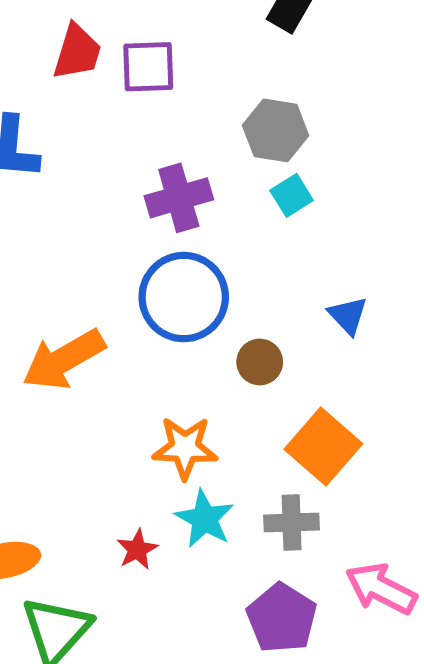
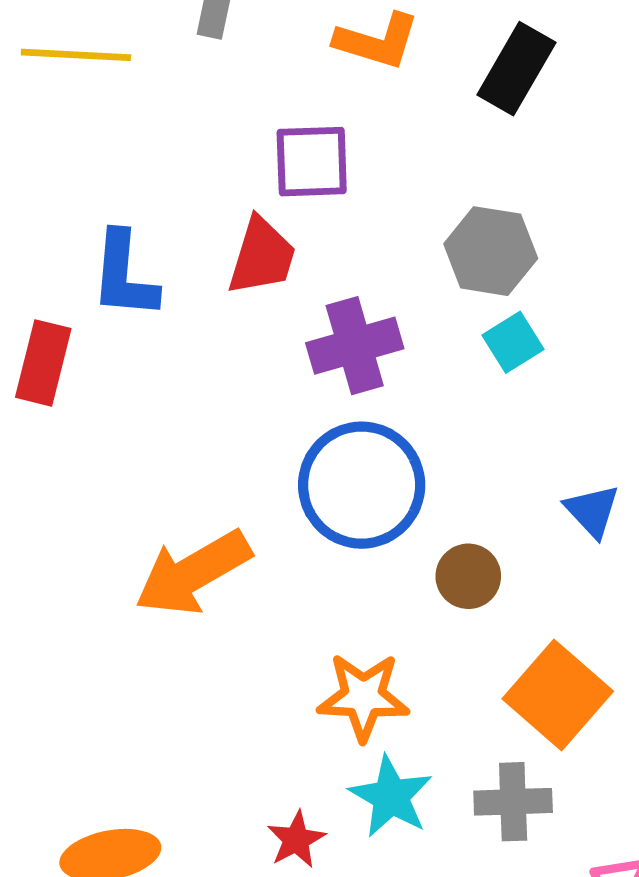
red trapezoid: (77, 52) -> (262, 256), moved

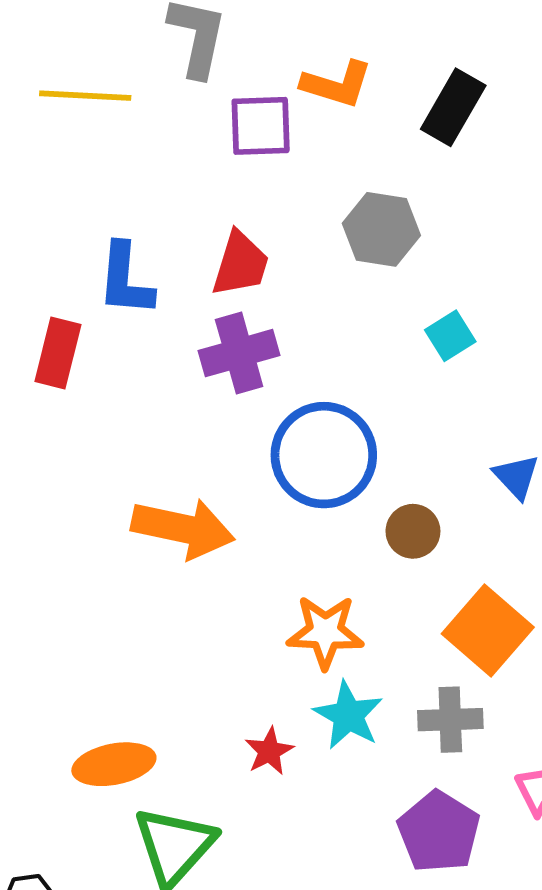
purple square: (312, 162) -> (261, 126), moved
gray hexagon: (491, 251) -> (381, 229), moved
purple cross: (355, 346) -> (239, 353), moved
orange arrow: (193, 573) -> (183, 528), turned -138

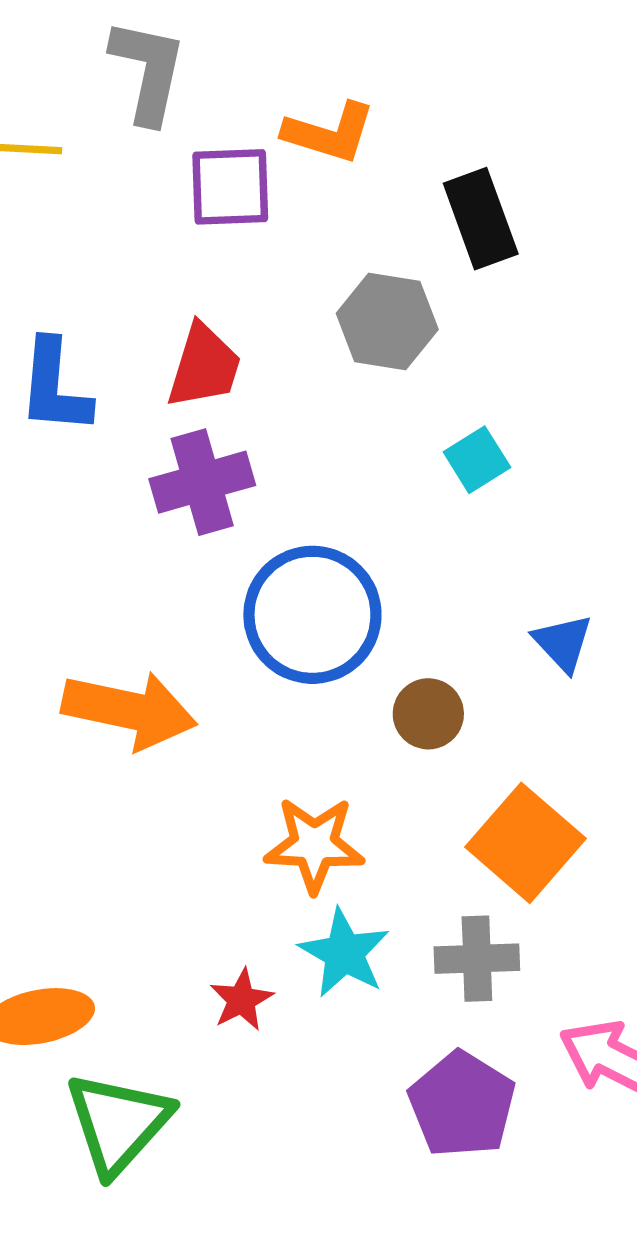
black rectangle: (453, 107) -> (481, 219), moved, turned -50

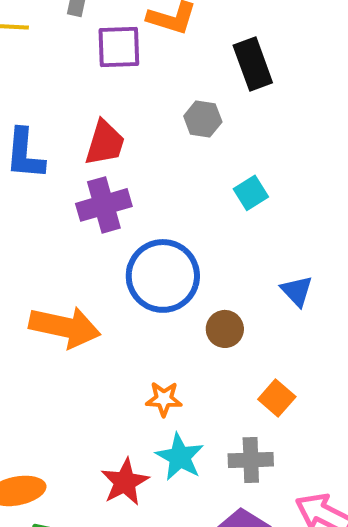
gray hexagon: (387, 321) -> (203, 119), size x0.7
orange square: (525, 843) -> (277, 398), size x0.6
orange star: (314, 845) -> (164, 399), size x0.7
red star: (241, 1000) -> (125, 482), size x1.4

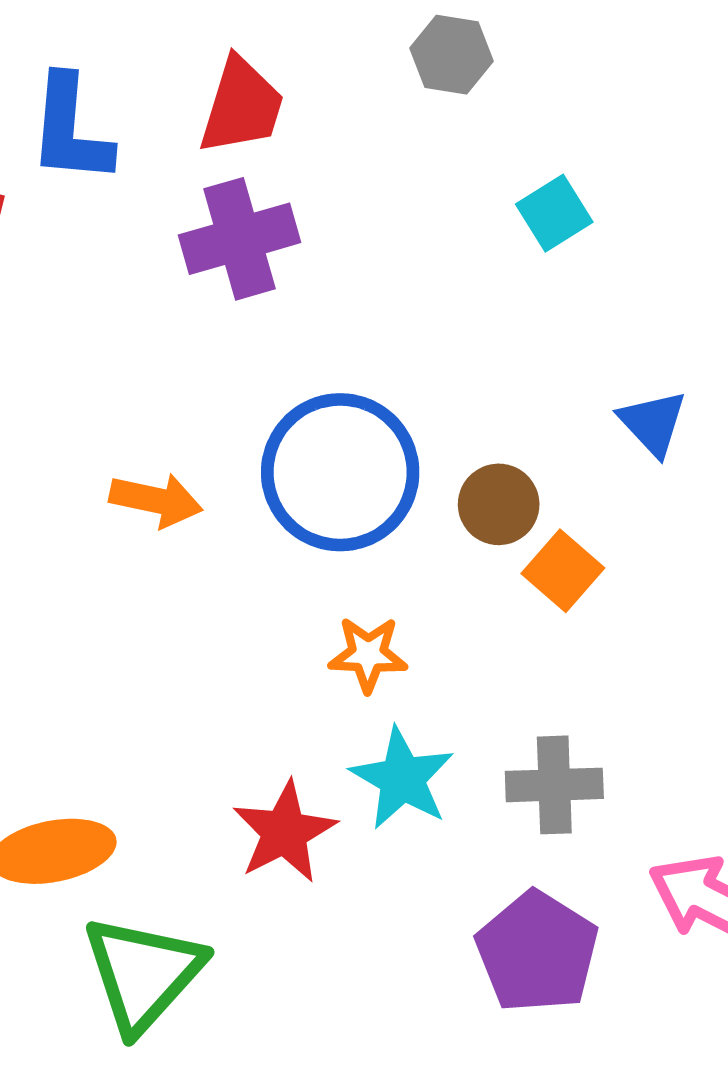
blue circle: (163, 276) -> (340, 472), moved
orange arrow: (65, 327) -> (156, 500), size x0.6
orange square: (277, 398) -> (563, 571), moved

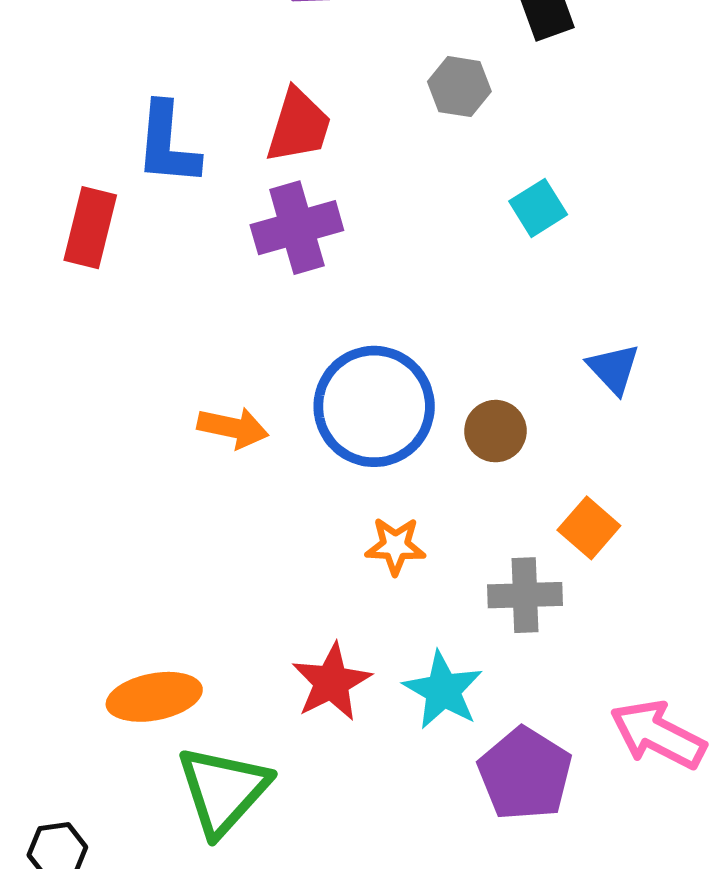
orange square: (563, 571) -> (589, 528), moved
cyan star: (402, 778) -> (443, 690), moved
gray cross: (554, 785) -> (525, 595), moved

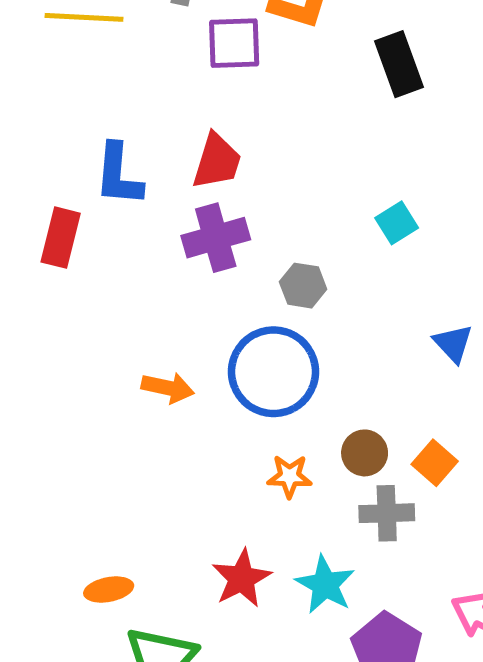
gray hexagon: (459, 87) -> (303, 286), moved
brown circle: (495, 431) -> (365, 453), moved
orange ellipse: (154, 697) -> (109, 590), size x0.7

